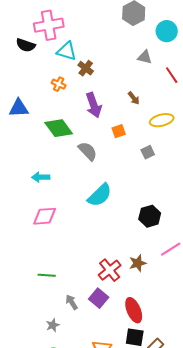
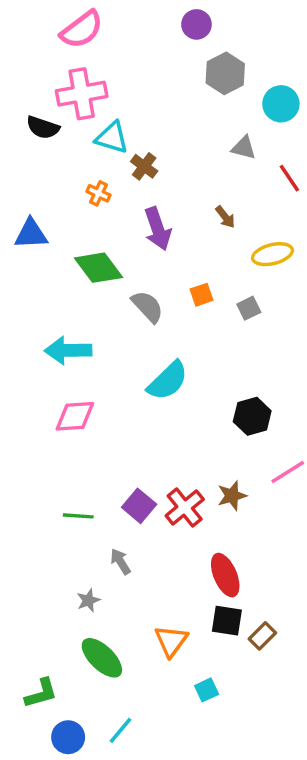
orange square: (119, 131) -> (202, 295), moved
cyan arrow: (41, 177) -> (68, 350), size x1.5
purple square: (99, 298) -> (139, 506), moved

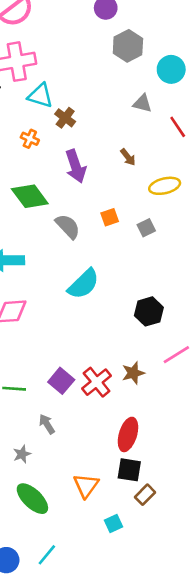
red ellipse: (225, 575) -> (128, 434), turned 40
brown rectangle: (262, 636) -> (145, 495), moved

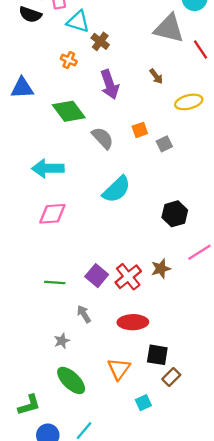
gray triangle: (142, 103) -> (169, 29), size x1.8
gray square: (146, 228) -> (164, 144), moved
red ellipse: (128, 434) -> (133, 322), moved, turned 72

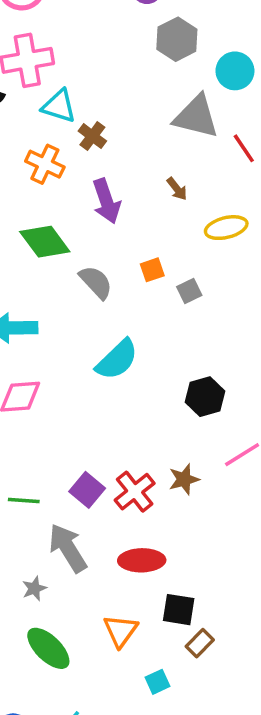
orange cross: (69, 60) -> (45, 164), size x1.5
gray arrow: (84, 314) -> (68, 548), size x1.8

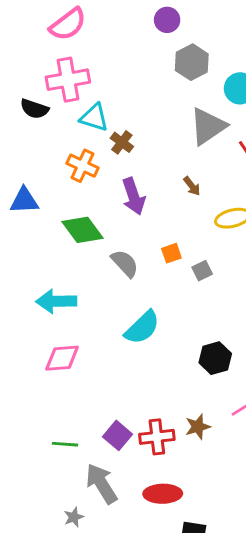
gray triangle: (196, 117) -> (208, 126), turned -48
red cross: (135, 492) -> (157, 437), turned 32

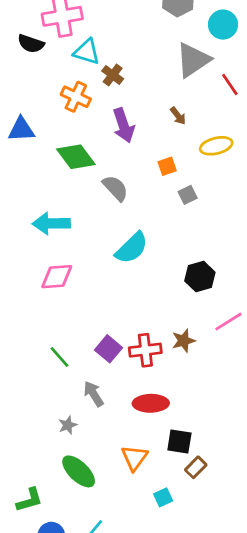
orange square: (171, 253) -> (167, 166), moved
green line: (65, 444) -> (59, 357), turned 45
gray arrow: (101, 484) -> (94, 394), size x0.7

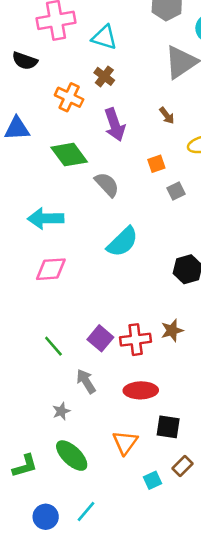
black semicircle: (31, 44) -> (25, 61), moved
cyan triangle: (87, 52) -> (104, 37), moved
brown rectangle: (196, 467) -> (182, 466), moved
green L-shape: (30, 500) -> (25, 466), moved

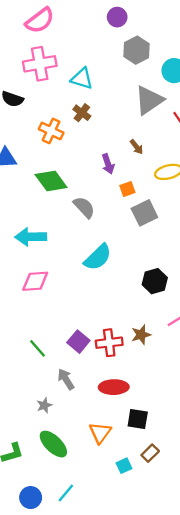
purple arrow: (115, 125) -> (108, 164), moved, size x0.7
gray square: (176, 191) -> (144, 213), size x1.6

